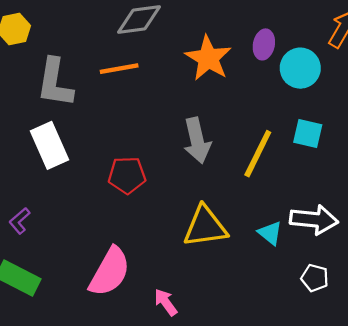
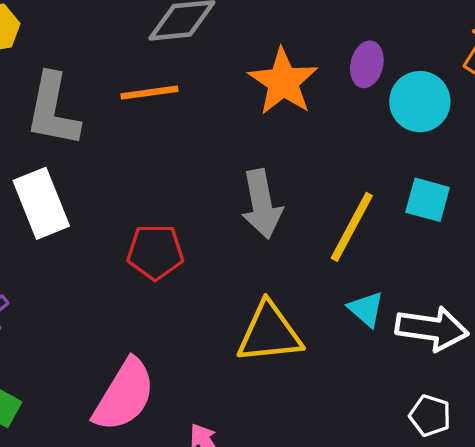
cyan triangle: (270, 233) -> (366, 309), moved

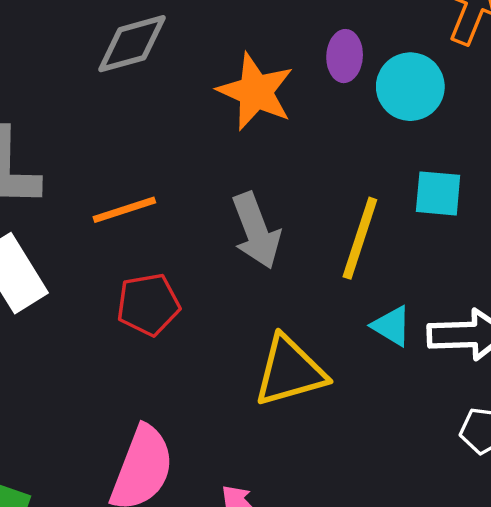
orange line: (149, 93) -> (124, 210), moved

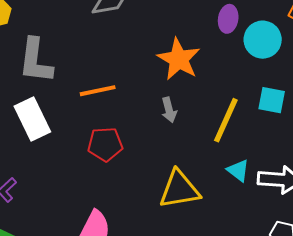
orange star: (256, 92) -> (179, 59), moved
gray arrow: (256, 231) -> (169, 110), size x0.6

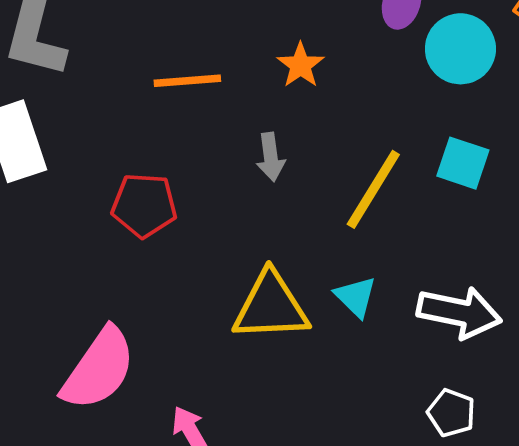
orange star: (179, 59) -> (301, 65), size x0.6
orange line: (98, 91) -> (187, 81), moved
cyan triangle: (238, 170) -> (356, 297), moved

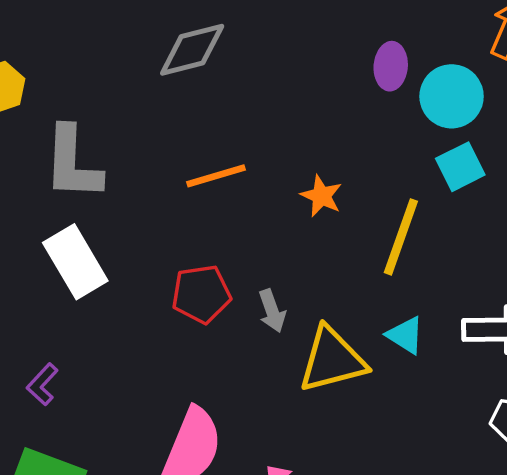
orange star: (301, 65) -> (321, 196), moved
gray arrow: (271, 157) -> (272, 311), moved
cyan square: (463, 163) -> (460, 167), moved, turned -33

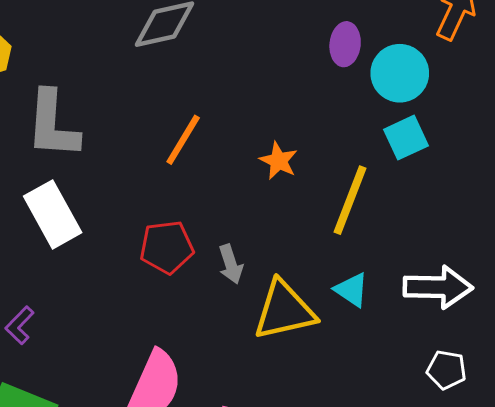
orange line: (216, 176) -> (183, 140), turned -44

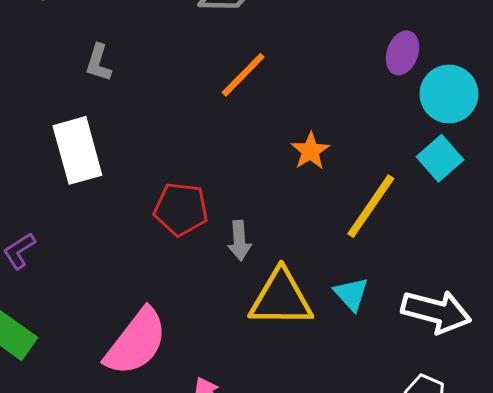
gray L-shape: (53, 125) -> (98, 63), size x0.5
cyan square: (406, 138) -> (440, 158), turned -30
orange line: (183, 140) -> (243, 75), moved

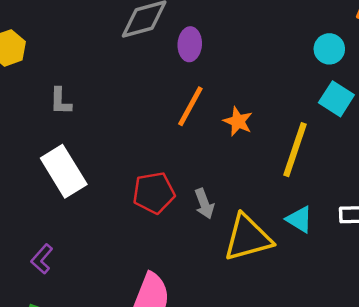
purple ellipse: (402, 53) -> (190, 44), moved
orange line: (243, 75) -> (190, 106), moved
cyan circle: (449, 94) -> (329, 49), size x0.7

